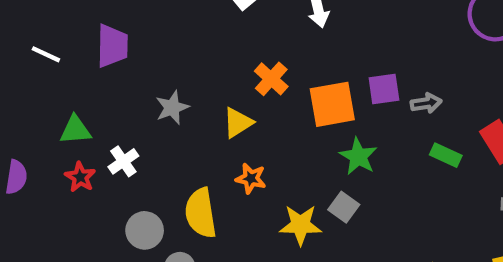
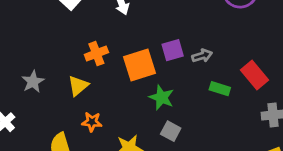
orange cross: (271, 79) -> (96, 54), turned 35
gray square: (344, 207) -> (171, 131), moved

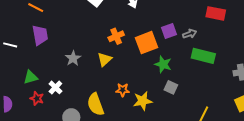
red rectangle: (255, 75) -> (216, 13), moved, turned -36
green rectangle: (220, 89) -> (203, 56), size x1.6
orange star: (92, 122) -> (123, 90), moved

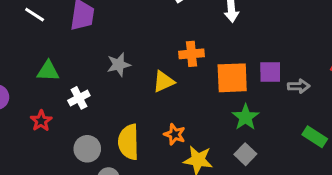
green rectangle: (203, 56) -> (315, 137), moved, size x0.7
red star: (37, 98) -> (41, 121), moved

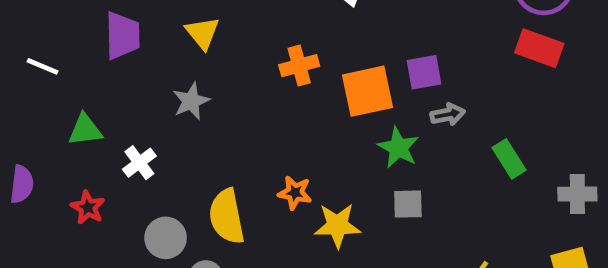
white line: (35, 15) -> (43, 66), moved
yellow triangle: (164, 82) -> (203, 33), moved, turned -35
gray arrow: (299, 86) -> (448, 114), moved
green rectangle: (315, 137) -> (509, 159), turned 35
gray square: (245, 154) -> (408, 204), turned -35

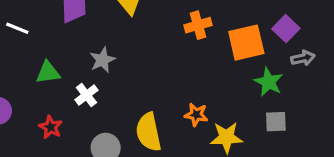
purple square: (424, 72) -> (286, 29), turned -35
gray star: (191, 101) -> (102, 60), moved

